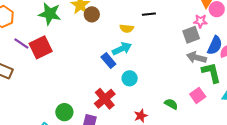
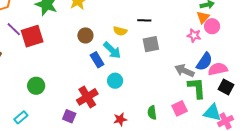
brown circle: (92, 14) -> (85, 35), moved
gray square: (191, 35) -> (151, 44), moved
cyan arrow: (122, 49) -> (112, 50), turned 60
green semicircle: (171, 104) -> (152, 113), turned -136
green circle: (64, 112) -> (36, 86), moved

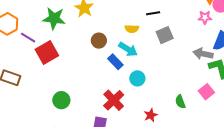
purple line: (14, 29) -> (28, 38), moved

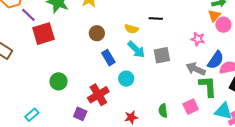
pink star: (205, 17) -> (198, 39), moved
gray square: (165, 35) -> (162, 55), moved
cyan arrow: (128, 49) -> (136, 50), moved
green circle: (61, 100) -> (59, 81), moved

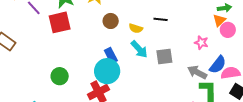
brown circle: (97, 33) -> (111, 21), moved
red square: (44, 34) -> (60, 22), moved
cyan circle: (126, 79) -> (107, 71), moved, size x1.6

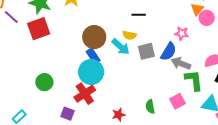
brown circle: (111, 21) -> (94, 37), moved, size x1.5
yellow semicircle: (136, 28) -> (129, 35), moved
blue semicircle: (218, 65) -> (168, 52), moved

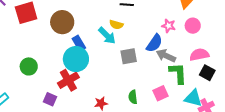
pink circle: (207, 18) -> (193, 26), moved
brown circle: (94, 37) -> (62, 22), moved
gray square: (146, 51) -> (129, 56), moved

